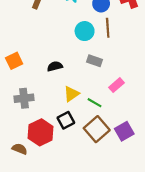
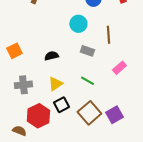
brown line: (108, 28) -> (108, 35), moved
pink rectangle: (117, 85) -> (119, 68), moved
yellow triangle: (71, 94) -> (55, 84), moved
green line: (94, 103) -> (87, 81), moved

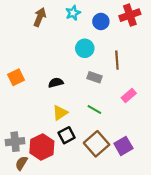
gray cross: (23, 85) -> (15, 142), moved
brown semicircle: (19, 131) -> (21, 163), turned -80

